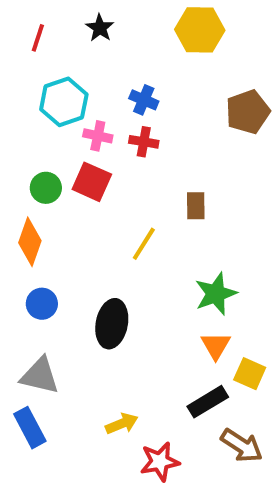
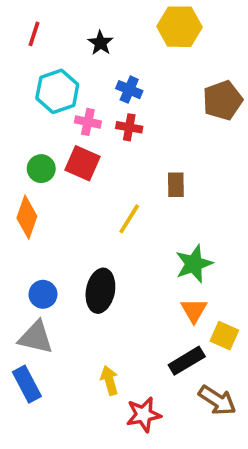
black star: (100, 28) -> (100, 43), moved
blue circle: (42, 304) -> (43, 294), moved
yellow arrow: (122, 424) -> (109, 381), turned -84

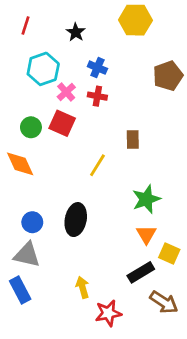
pink cross: (88, 122) -> (66, 92), turned 36
orange diamond: (27, 217) -> (20, 164), turned -44

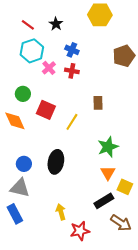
red line: (26, 26) -> (28, 25), moved, turned -72
red square: (62, 123) -> (46, 110), moved

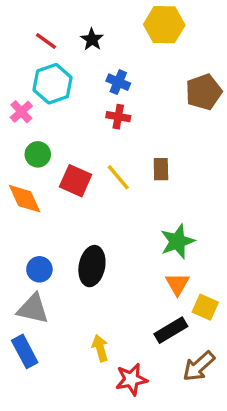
pink cross: (49, 68) -> (21, 112), moved
yellow line: (72, 122) -> (118, 177), moved, turned -72
brown arrow: (121, 223) -> (199, 366), turned 105

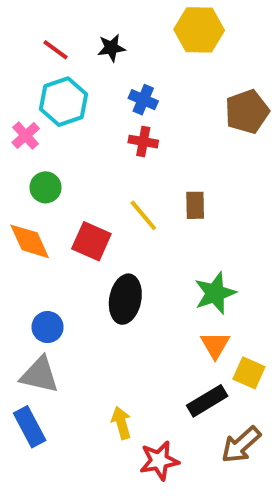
black star: (92, 39) -> (111, 48), turned 30
red square: (76, 181) -> (91, 241), moved
black ellipse: (92, 266) -> (125, 299), moved

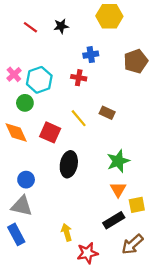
blue cross: (143, 100) -> (91, 55), moved, turned -32
cyan hexagon: (63, 102) -> (39, 80), moved
brown rectangle: (195, 205) -> (107, 113), turned -64
yellow square: (249, 373) -> (137, 205), turned -35

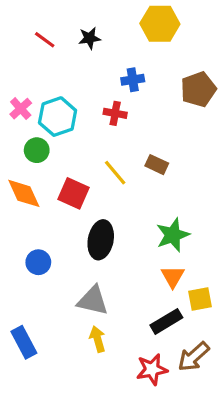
gray triangle: (22, 206) -> (93, 301), moved
red star: (87, 253) -> (152, 369), moved

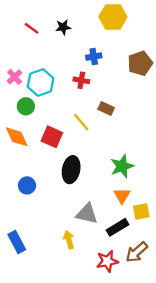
brown rectangle: (157, 165) -> (106, 109), moved
gray triangle: (93, 301) -> (87, 214), moved

